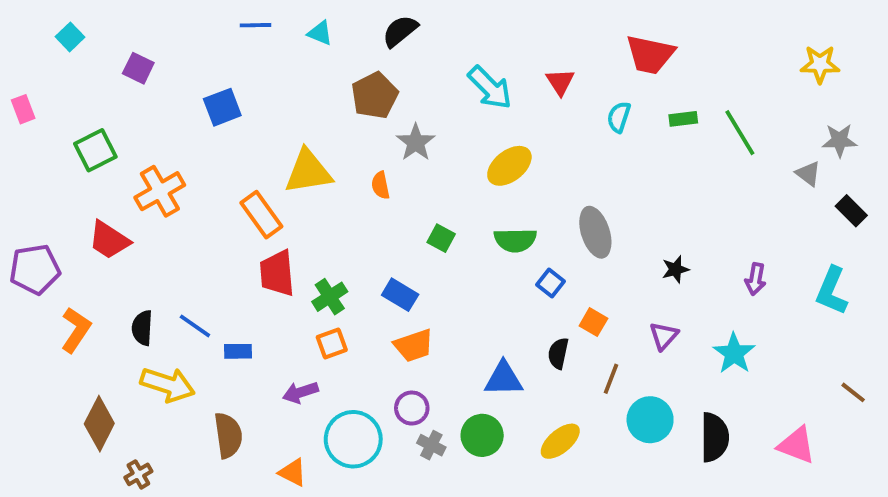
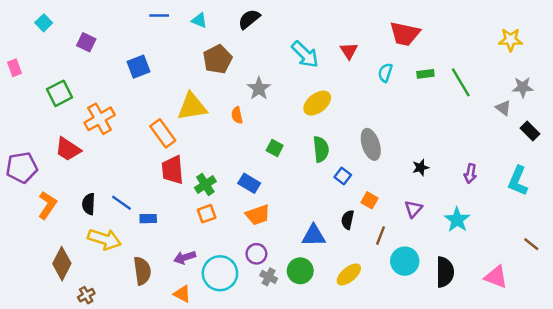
brown pentagon: (375, 96) -> (218, 59), moved
green semicircle: (515, 240) -> (321, 149), turned -95
purple arrow: (300, 392) -> (185, 257), moved

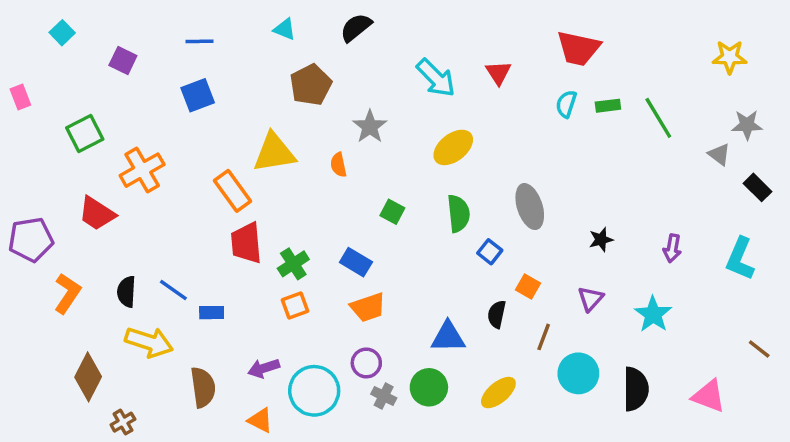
blue line: (159, 15) -> (199, 41), moved
cyan semicircle: (385, 73) -> (566, 104), moved

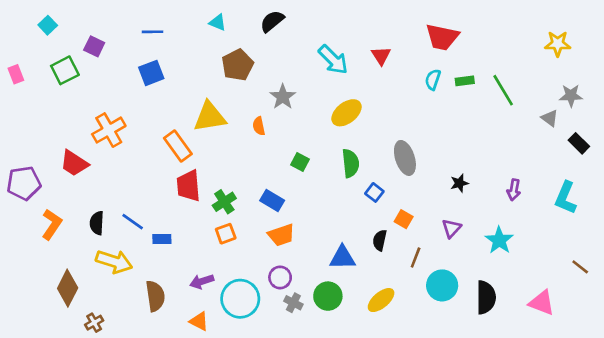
green square: (85, 134) -> (65, 70), moved

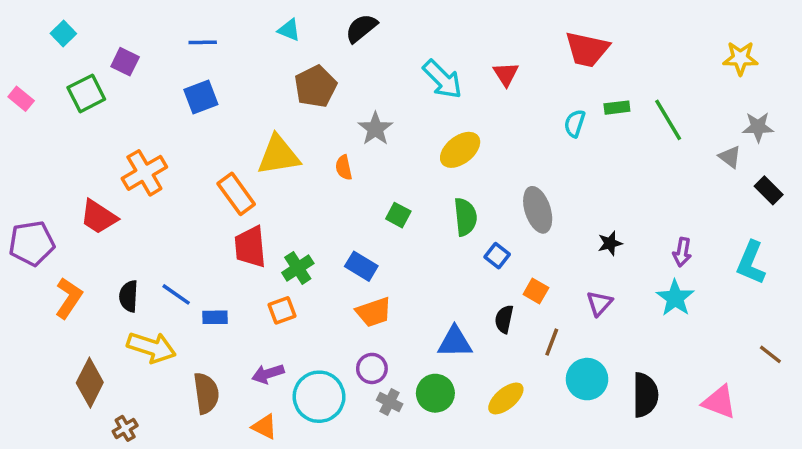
pink rectangle: (16, 74) -> (21, 99), turned -30
cyan semicircle: (433, 80) -> (575, 123), moved
orange square: (226, 234) -> (282, 310), moved
cyan star: (499, 240) -> (675, 298), moved

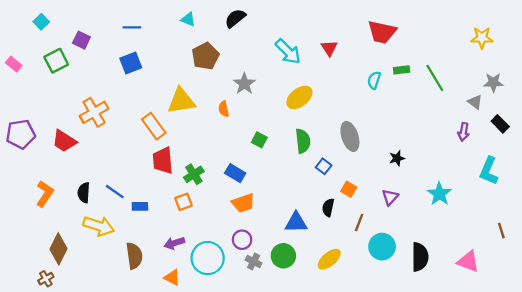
purple pentagon: (32, 243) -> (21, 134), moved
purple arrow: (682, 252) -> (464, 132), moved
brown line: (770, 354) -> (501, 231), turned 35
brown cross: (125, 428) -> (46, 279), moved

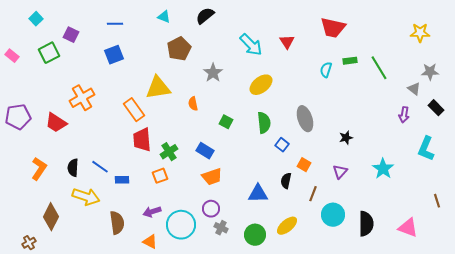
orange semicircle: (224, 109) -> (193, 104), moved
green circle: (283, 256) -> (255, 235), moved
brown cross: (46, 279) -> (29, 243), moved

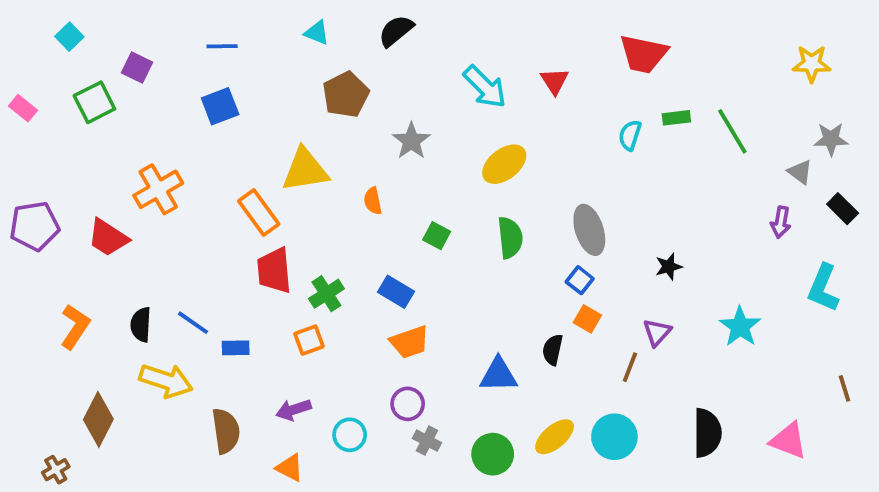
blue square: (282, 145) -> (580, 280), moved
brown line: (313, 194) -> (630, 367), moved
cyan circle: (333, 215) -> (614, 437), moved
cyan circle: (181, 225) -> (350, 435), size x0.6

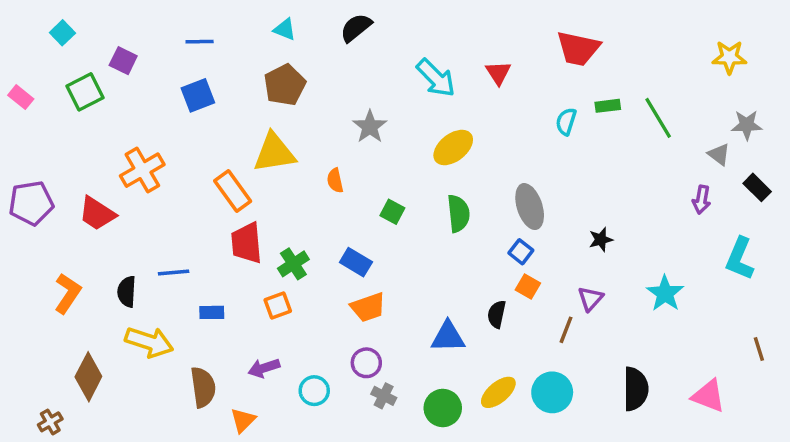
brown pentagon: (346, 95) -> (285, 85), moved
blue line: (193, 323) -> (174, 273), moved, turned -40
orange triangle: (290, 468) -> (243, 420), moved, turned 48

